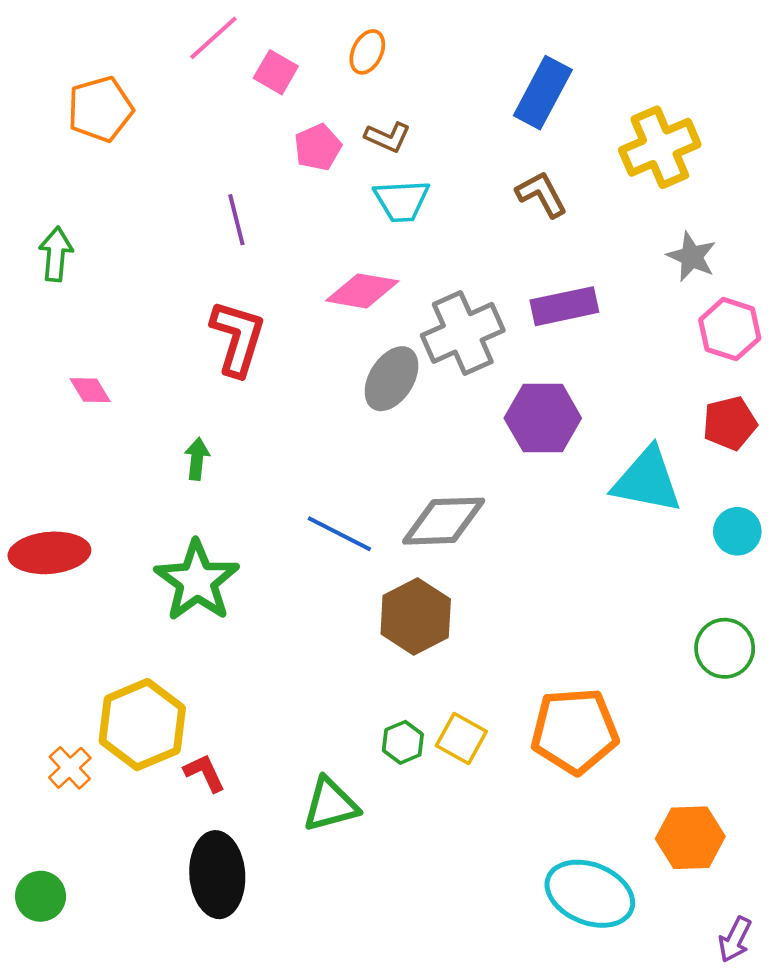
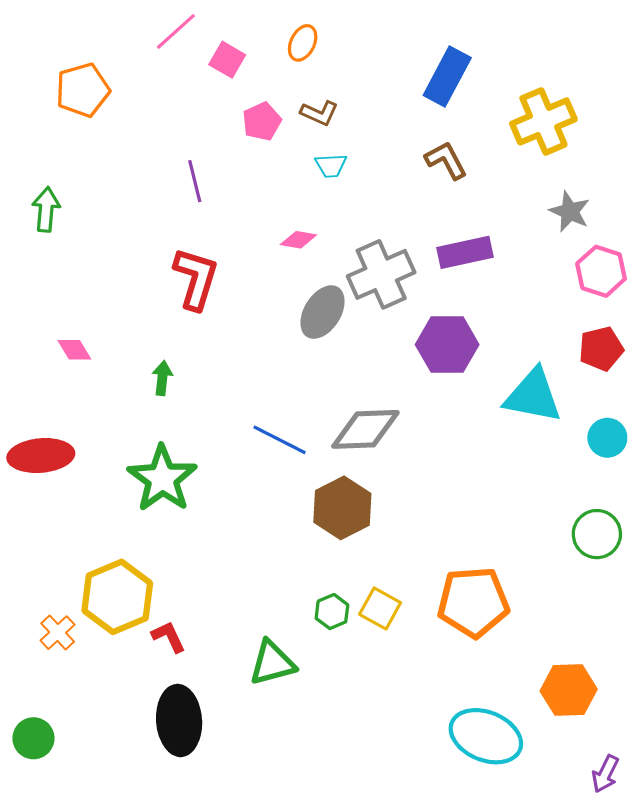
cyan trapezoid: (402, 201) -> (331, 165), size x0.7
pink diamond: (362, 291) -> (298, 240), size x0.6
pink diamond: (90, 390) -> (74, 350), moved

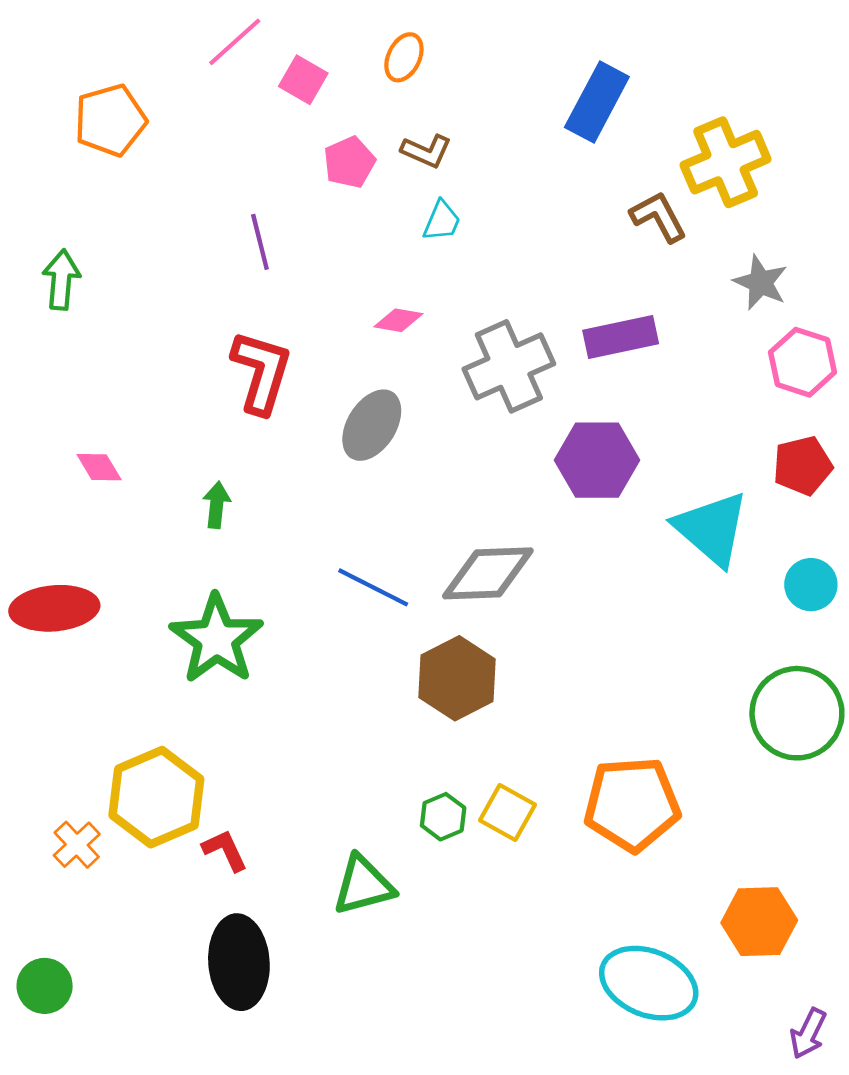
brown L-shape: (446, 160) -> (658, 217), moved
cyan trapezoid: (331, 165) -> (442, 221), turned -64
gray ellipse: (323, 312) -> (372, 425), moved
cyan triangle: (533, 396) -> (712, 529), turned 30
green circle: (597, 534) -> (797, 713), size x1.4

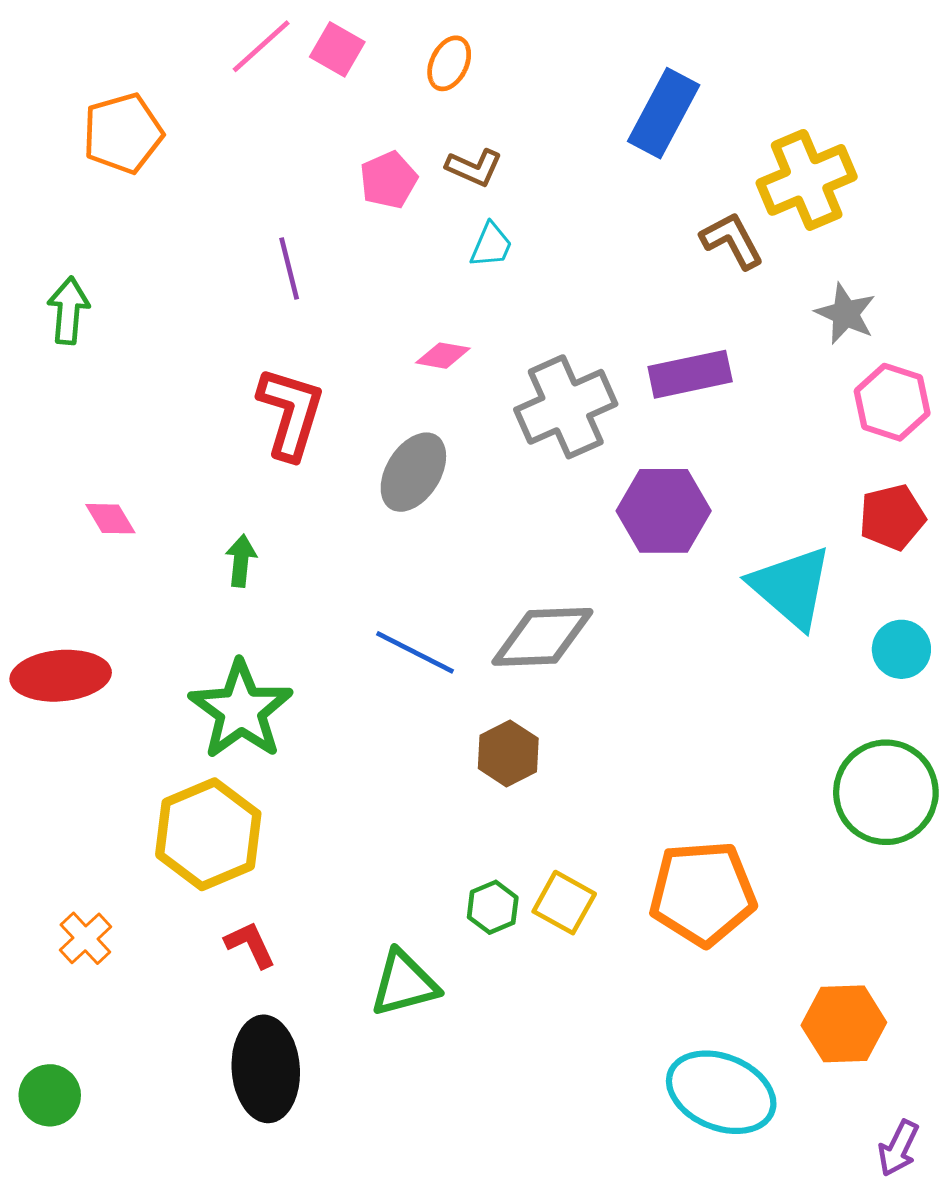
pink square: (303, 80) -> (337, 49), moved
brown hexagon: (457, 678) -> (508, 753), size x0.7
yellow hexagon: (156, 797) -> (208, 834), moved

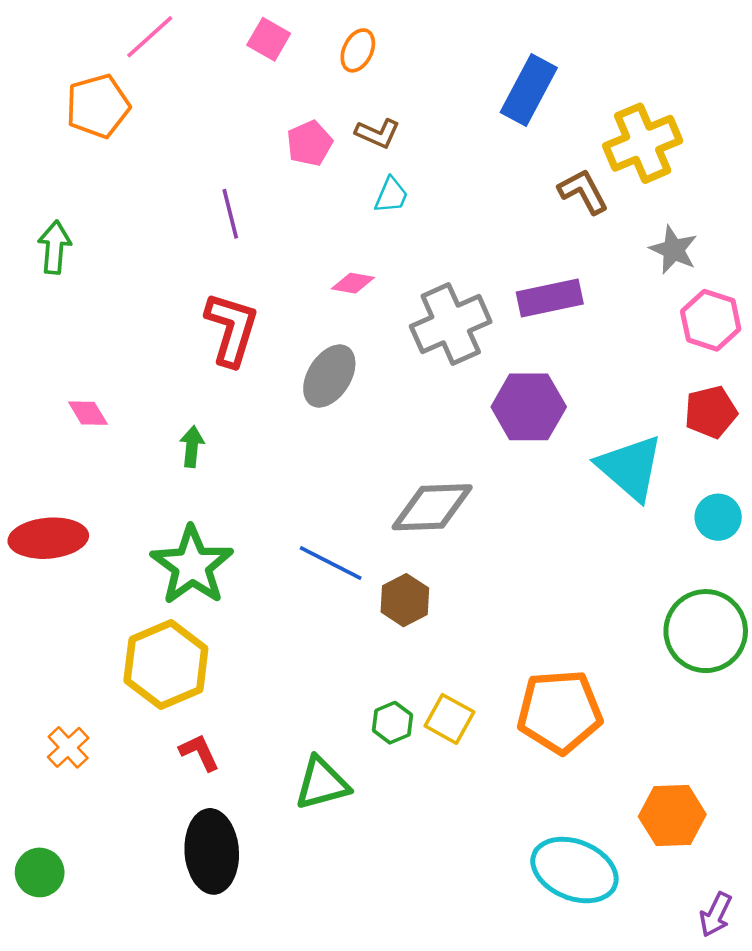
pink line: (261, 46) -> (150, 37), moved
blue line: (415, 652) -> (331, 563), moved

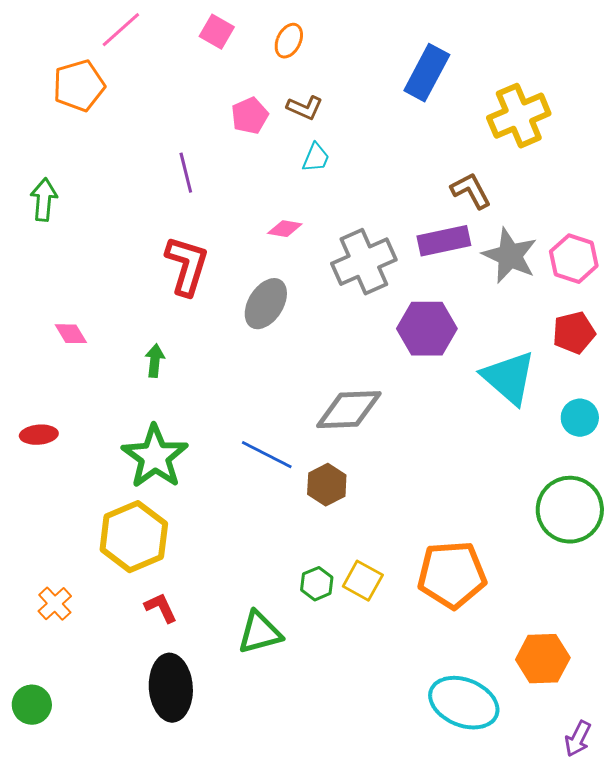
brown L-shape: (583, 192) -> (471, 191), moved
gray star: (674, 250) -> (510, 256), moved, size x1.4
red ellipse: (48, 538) -> (39, 435), size x0.6

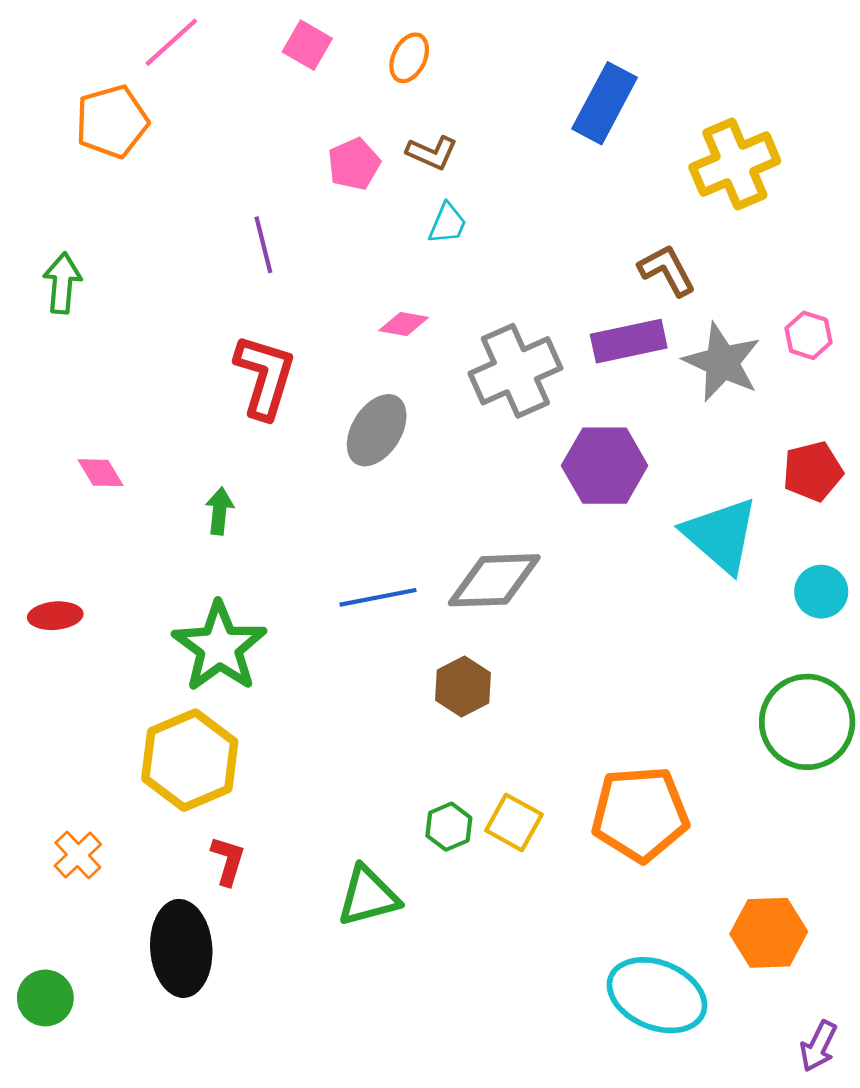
pink hexagon: (574, 259) -> (808, 335), moved, size x0.7
blue line: (267, 455) -> (378, 597), moved, turned -38
red L-shape: (161, 608) -> (228, 861), turned 42
black ellipse: (171, 688) -> (181, 948), moved

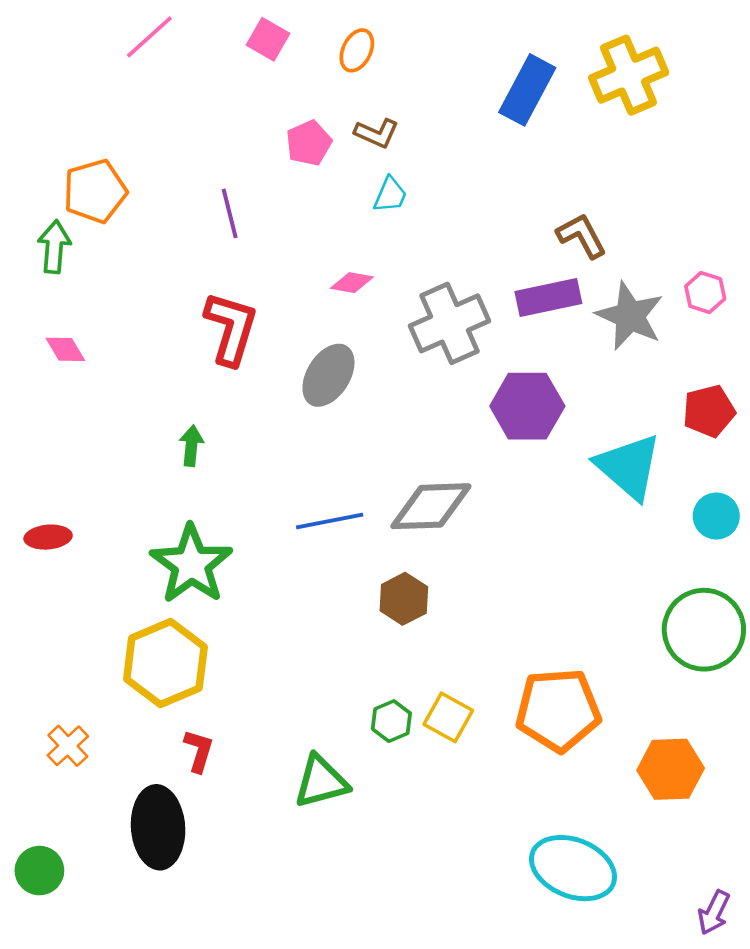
orange pentagon: (112, 122) -> (95, 191), moved
yellow cross: (735, 164) -> (629, 75), moved
pink diamond: (101, 473) -> (65, 349), moved
orange hexagon: (769, 933) -> (671, 769), moved

